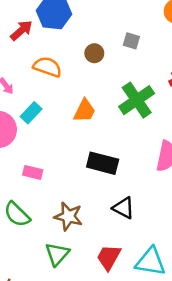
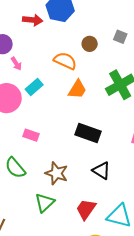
red arrow: (21, 30) -> (33, 20), turned 42
orange semicircle: (47, 67) -> (65, 61), moved

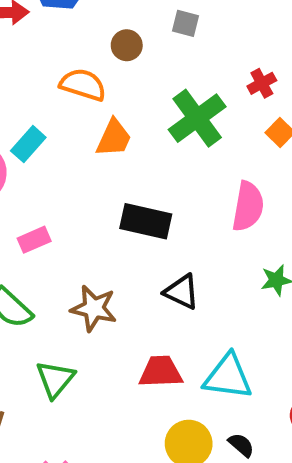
pink rectangle: (31, 135) -> (34, 240), turned -35
green triangle: (45, 203) -> (55, 379), moved
red trapezoid: (86, 209) -> (161, 372), turned 60

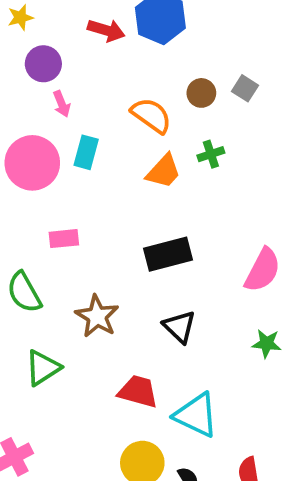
gray square: (185, 23) -> (245, 88), moved
green cross: (197, 118) -> (211, 154), moved, size x0.5
cyan rectangle: (28, 144) -> (86, 152), turned -44
black rectangle: (146, 221) -> (168, 254), turned -45

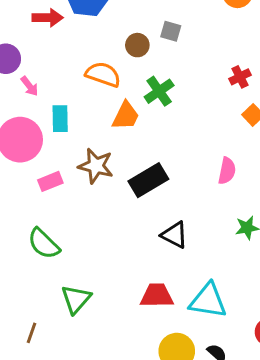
green cross: (211, 154) -> (159, 91), size x1.4
pink rectangle: (64, 239) -> (50, 181), moved
pink semicircle: (263, 270) -> (227, 171), size x0.7
brown star: (97, 316) -> (96, 166), moved

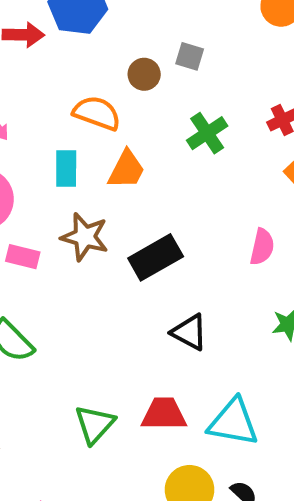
green cross: (159, 91) -> (207, 133), moved
cyan rectangle: (60, 119) -> (66, 169), moved
pink rectangle: (50, 181) -> (23, 257), turned 35
green triangle: (76, 299) -> (95, 424), moved

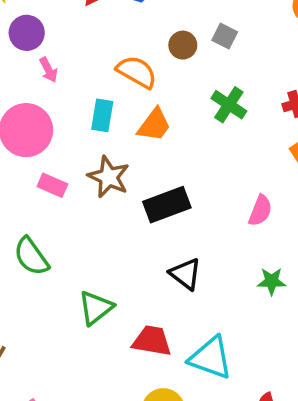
green cross: (207, 133) -> (229, 105), turned -32
green triangle: (95, 424) -> (96, 308), moved

